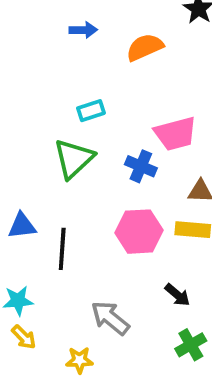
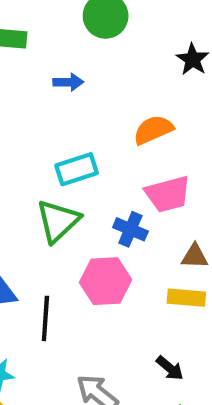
orange semicircle: (145, 47) -> (153, 130), moved
cyan rectangle: (91, 111) -> (77, 169), size x1.4
pink hexagon: (139, 232) -> (106, 281), moved

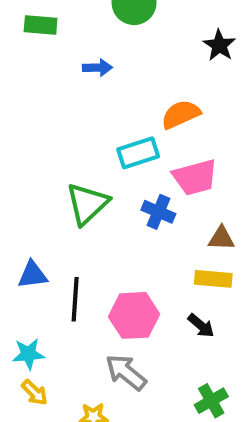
cyan rectangle: (77, 169) -> (138, 153), moved
pink hexagon: (106, 281) -> (134, 315), moved
black arrow: (170, 368) -> (201, 326), moved

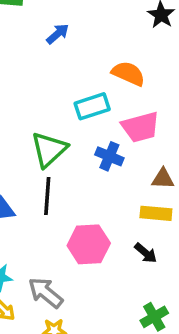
blue arrow: (97, 68) -> (58, 34), turned -40
orange semicircle: (181, 114) -> (128, 74), turned 48
black line: (75, 299) -> (47, 196), moved
gray arrow: (126, 372) -> (46, 293), moved

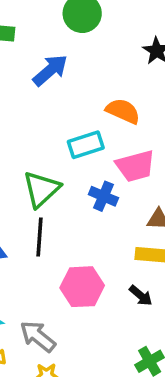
blue arrow: (58, 34) -> (50, 70), size x1.5

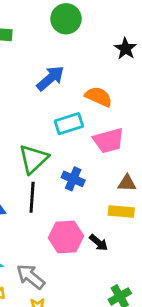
blue arrow: (50, 70) -> (50, 78), moved
blue cross: (103, 196) -> (73, 179), moved
black arrow: (141, 296) -> (99, 243), moved

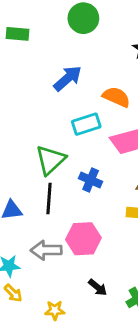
black arrow: (99, 243) -> (98, 287), moved
gray arrow: (31, 277) -> (46, 250), moved, turned -40

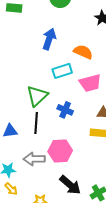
blue arrow: (68, 78) -> (49, 39), turned -30
black arrow: (98, 287) -> (70, 185), size x1.6

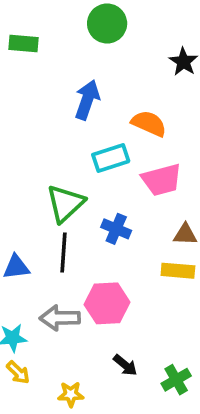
black arrow: (70, 185) -> (125, 365), size x0.6

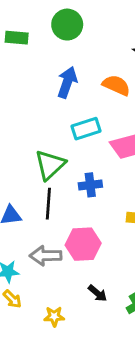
green circle: (107, 23) -> (67, 25), moved
orange semicircle: (149, 123) -> (116, 85), moved
blue cross: (116, 229) -> (90, 185), turned -30

